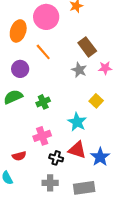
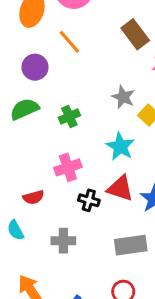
gray star: (79, 70) -> (123, 97), moved
gray cross: (50, 183) -> (63, 241), moved

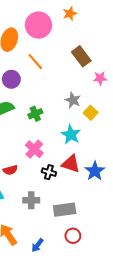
pink cross: (68, 167) -> (34, 149), turned -30
gray rectangle: (131, 245) -> (65, 210), moved

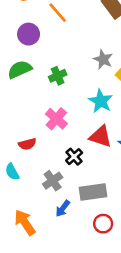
black cross: (49, 172) -> (74, 157), moved, turned 32
gray cross: (31, 200) -> (53, 181), turned -35
blue arrow: (37, 245) -> (63, 208), moved

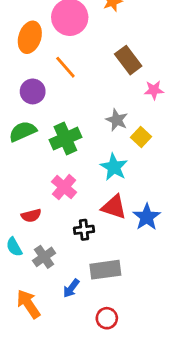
green cross: (58, 76) -> (65, 139), size x1.5
black cross: (74, 157) -> (84, 230), turned 36
gray cross: (53, 181) -> (44, 257), moved
red circle: (103, 224) -> (107, 318), moved

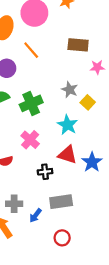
brown rectangle: (128, 60) -> (78, 45), turned -48
gray cross: (44, 257) -> (14, 204), moved, turned 35

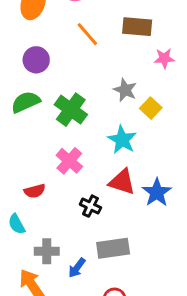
orange line: (31, 50) -> (87, 34), moved
green cross: (31, 103) -> (71, 110), turned -30
black cross: (45, 172) -> (90, 206), turned 32

